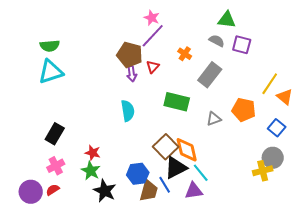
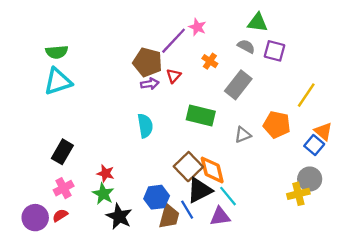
pink star: (152, 18) -> (197, 27), moved
purple arrow: (132, 74) -> (150, 84), turned -91
orange triangle: (285, 97) -> (323, 131), moved

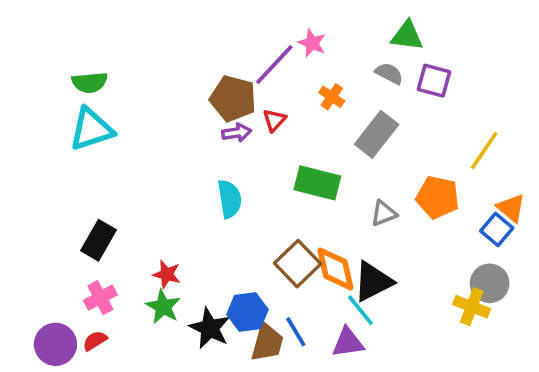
black triangle: (200, 190) -> (373, 282), moved
yellow cross: (298, 194) -> (472, 307), turned 35
black star: (119, 216) -> (210, 328), moved

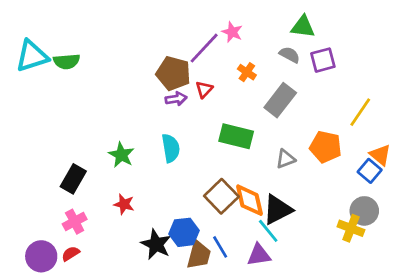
purple square: (434, 81) -> (323, 60), turned -30
cyan triangle: (91, 129) -> (32, 56), moved
green star: (163, 307) -> (121, 155), moved

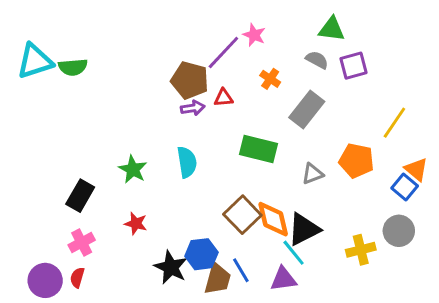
red triangle: (204, 89) -> (223, 98), turned 42
yellow cross: (351, 228) -> (361, 250), moved, turned -35
red semicircle: (71, 254) -> (77, 278), turned -42

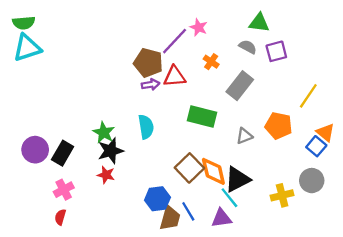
green semicircle: (73, 67) -> (24, 23), moved
red triangle: (223, 98) -> (175, 76), size x1.5
black star: (171, 267) -> (111, 151), moved, turned 30
purple circle: (45, 280) -> (35, 150), moved

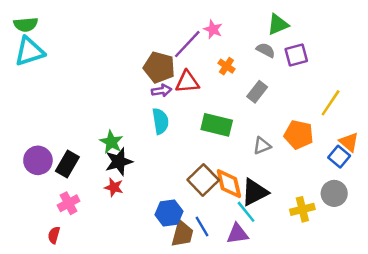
green triangle: (259, 23) -> (278, 24), turned -30
gray rectangle: (240, 86) -> (257, 92), size x0.7
cyan semicircle: (146, 127) -> (160, 121), moved
red semicircle: (60, 217) -> (54, 235), moved

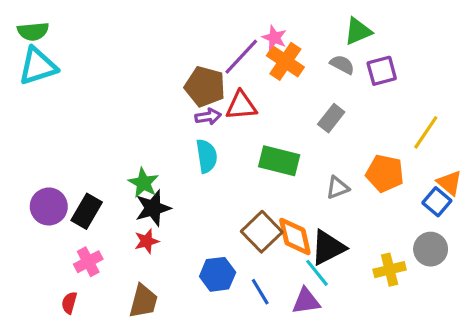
orange cross: (226, 66) -> (285, 61), moved, size x1.6
red star: (114, 187) -> (147, 241), turned -30
brown trapezoid: (182, 234) -> (143, 301), moved

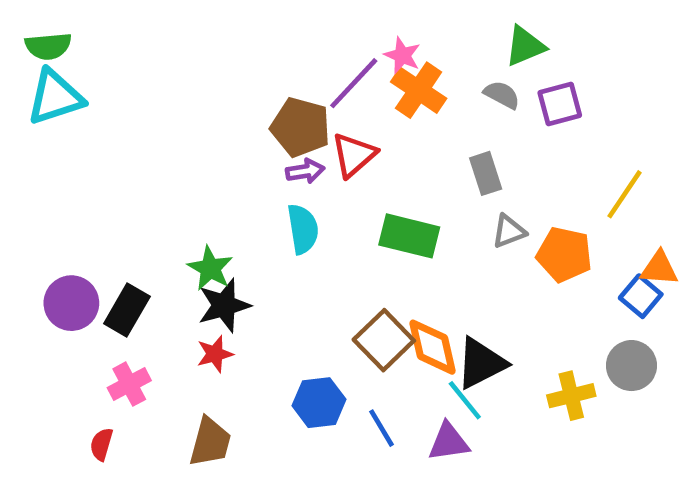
red triangle: (241, 106) -> (354, 155), turned -36
gray rectangle: (331, 118) -> (486, 173), turned -56
orange triangle: (450, 183) -> (659, 268), turned -36
gray triangle: (337, 188) -> (509, 231), moved

